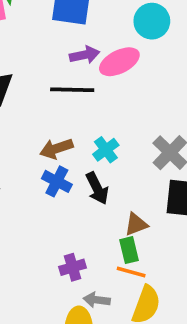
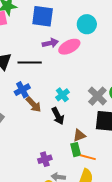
black line: (72, 90) -> (30, 63), moved
brown arrow: (56, 149) -> (34, 104), moved, turned -114
blue cross: (57, 181) -> (22, 90), moved, turned 35
orange line: (131, 272) -> (88, 157), moved

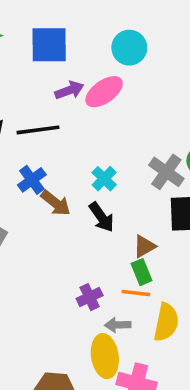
orange line: (88, 157) -> (136, 293), moved

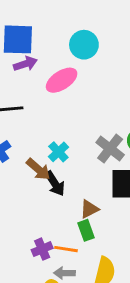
purple arrow: (69, 90) -> (25, 64), moved
brown arrow: (56, 203) -> (38, 169), moved
orange line: (136, 293) -> (66, 249), moved

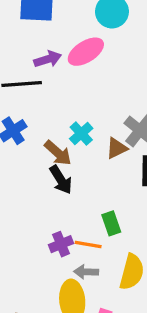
purple arrow: (25, 64) -> (48, 59), moved
black arrow: (55, 184) -> (61, 180), moved
brown triangle: (89, 209) -> (117, 148), moved

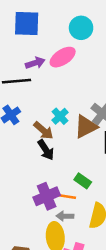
brown triangle: (117, 148) -> (86, 127), size x1.5
green rectangle: (111, 223) -> (83, 181), turned -35
purple cross: (61, 244) -> (47, 196), size x1.5

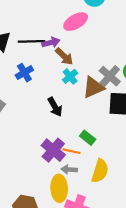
purple arrow: (35, 63) -> (51, 42), moved
brown arrow: (43, 131) -> (64, 56), moved
purple cross: (47, 196) -> (53, 150), turned -30

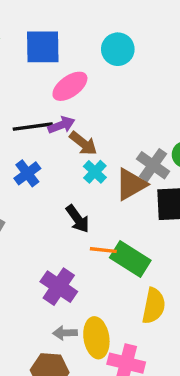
pink ellipse: (76, 22) -> (70, 86), moved
green rectangle: (88, 138) -> (130, 259), size x1.6
purple cross: (53, 150) -> (59, 287), moved
orange line: (71, 151) -> (103, 250), moved
gray arrow: (69, 170) -> (65, 333), moved

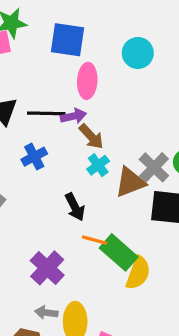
pink ellipse: (70, 86) -> (87, 81), turned -60
yellow semicircle: (154, 306) -> (138, 273), moved

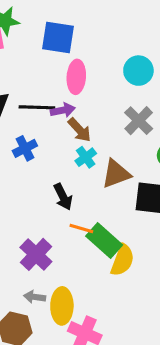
cyan circle: (138, 53) -> (138, 71), moved
gray cross: (154, 167) -> (139, 121), moved

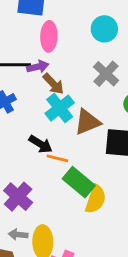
cyan cross: (86, 157) -> (60, 108), size x1.5
black arrow: (63, 197) -> (41, 144), turned -30
orange line: (81, 229) -> (57, 158), moved

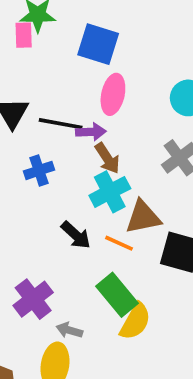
orange line: (57, 158) -> (119, 243), moved
gray arrow: (18, 235) -> (69, 330), moved

